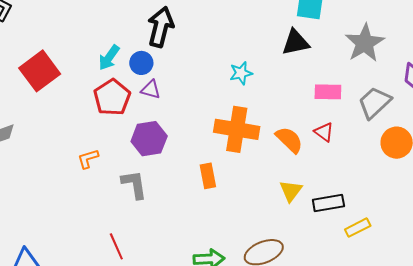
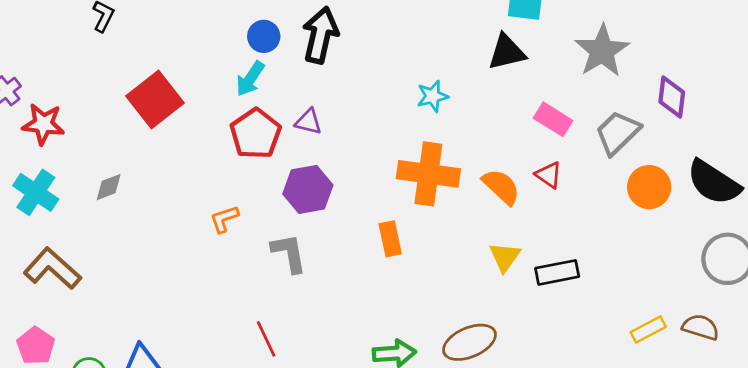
blue circle: (141, 63) -> (264, 36), moved
pink rectangle: (328, 92) -> (553, 119), turned 32
yellow rectangle: (358, 228) -> (648, 330), moved

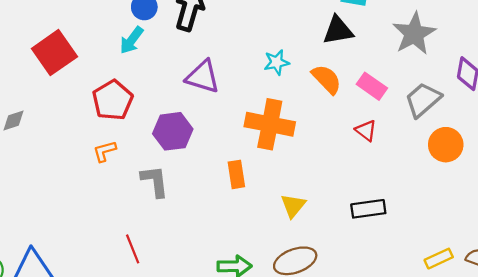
purple triangle: (309, 122) -> (203, 77), moved, size x1.6
red pentagon: (256, 134) -> (113, 100), moved
orange semicircle: (501, 187) -> (327, 79), moved
yellow triangle: (505, 257) -> (293, 206), moved

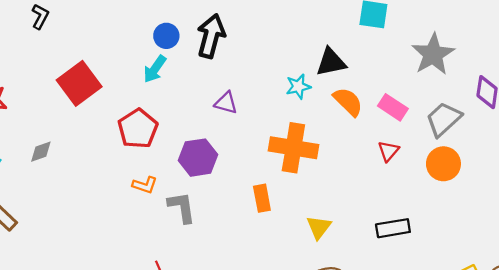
black triangle: (338, 30) -> (331, 62), moved
purple triangle: (203, 77) -> (226, 103), size x0.7
red triangle: (366, 130) -> (388, 151), turned 35
orange circle: (446, 145) -> (443, 164), moved
orange L-shape: (105, 151) -> (145, 185), moved, turned -145

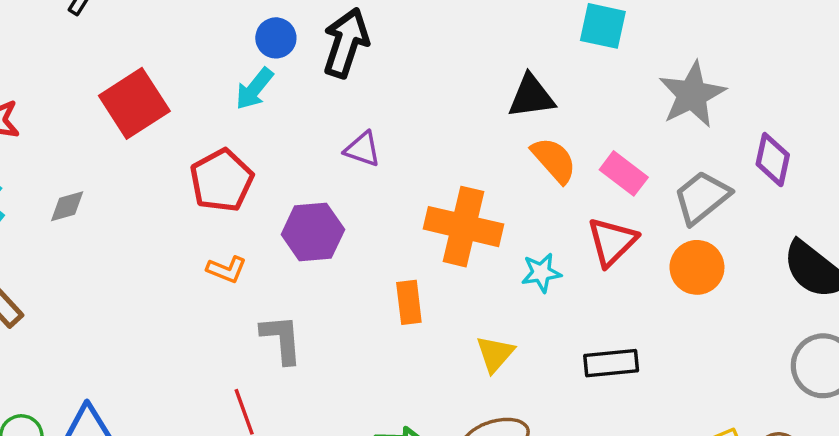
cyan star: (298, 86) -> (541, 273), moved
red triangle: (388, 151) -> (612, 242), size x1.5
gray L-shape: (182, 207) -> (282, 339), moved

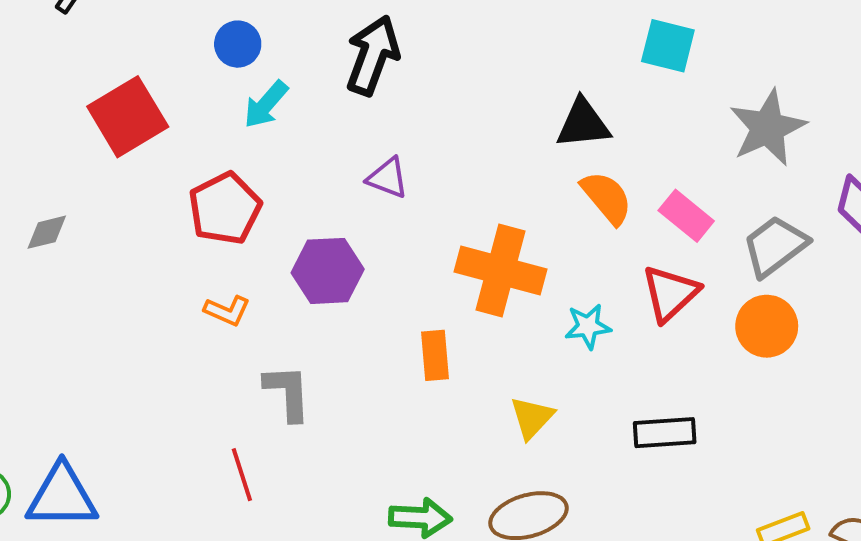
blue circle: (276, 38) -> (238, 44), moved

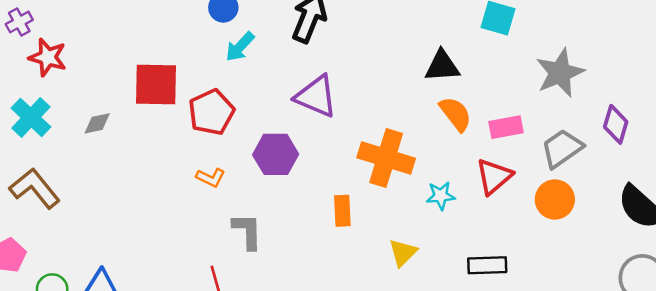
red square: (128, 117) -> (156, 85), moved, turned 30
purple triangle: (388, 178) -> (316, 96), size x1.6
pink rectangle: (686, 216) -> (506, 127), turned -52

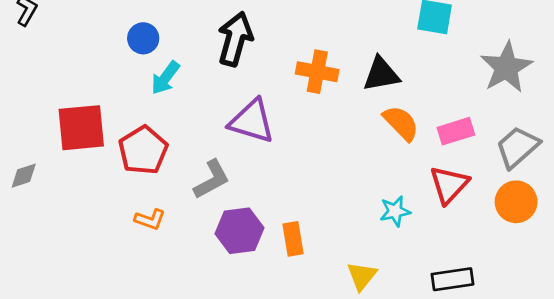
purple hexagon: (276, 154) -> (240, 231), moved
orange cross: (386, 158) -> (317, 72), moved, size x0.7
gray L-shape: (247, 231) -> (212, 179), moved, turned 69

